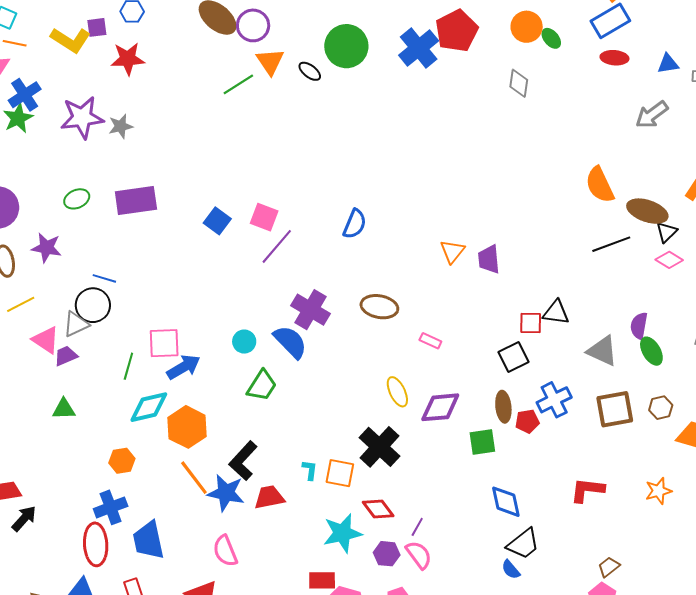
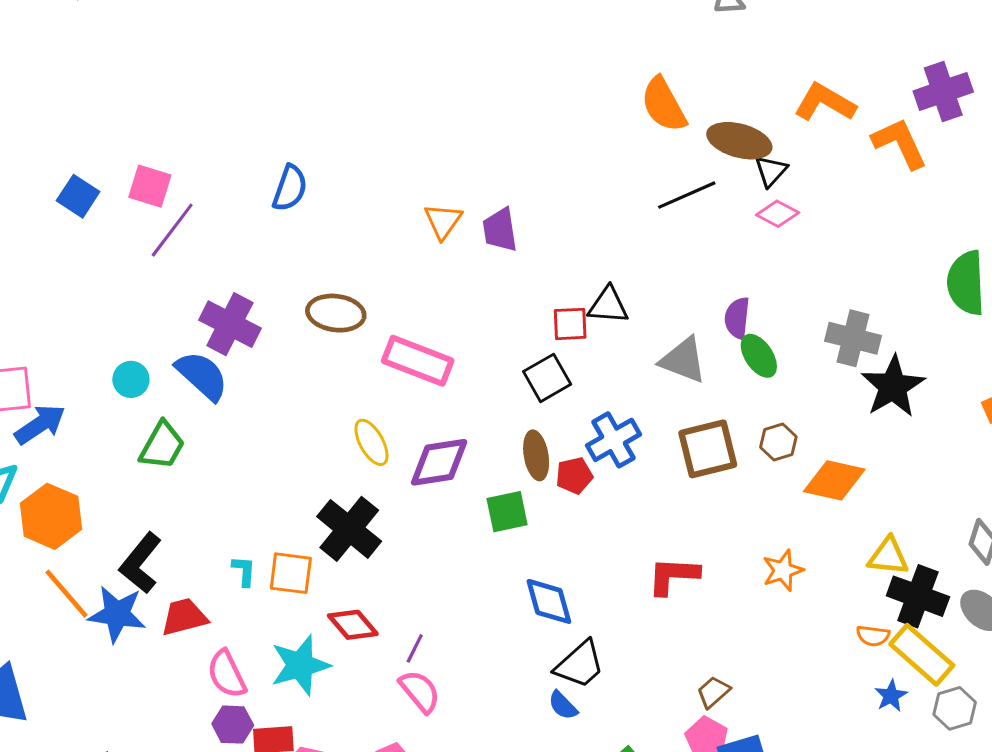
pink rectangle: (430, 341) -> (418, 361), size x2.0
pink semicircle: (225, 551) -> (227, 674), moved
purple hexagon: (387, 554) -> (233, 725), moved

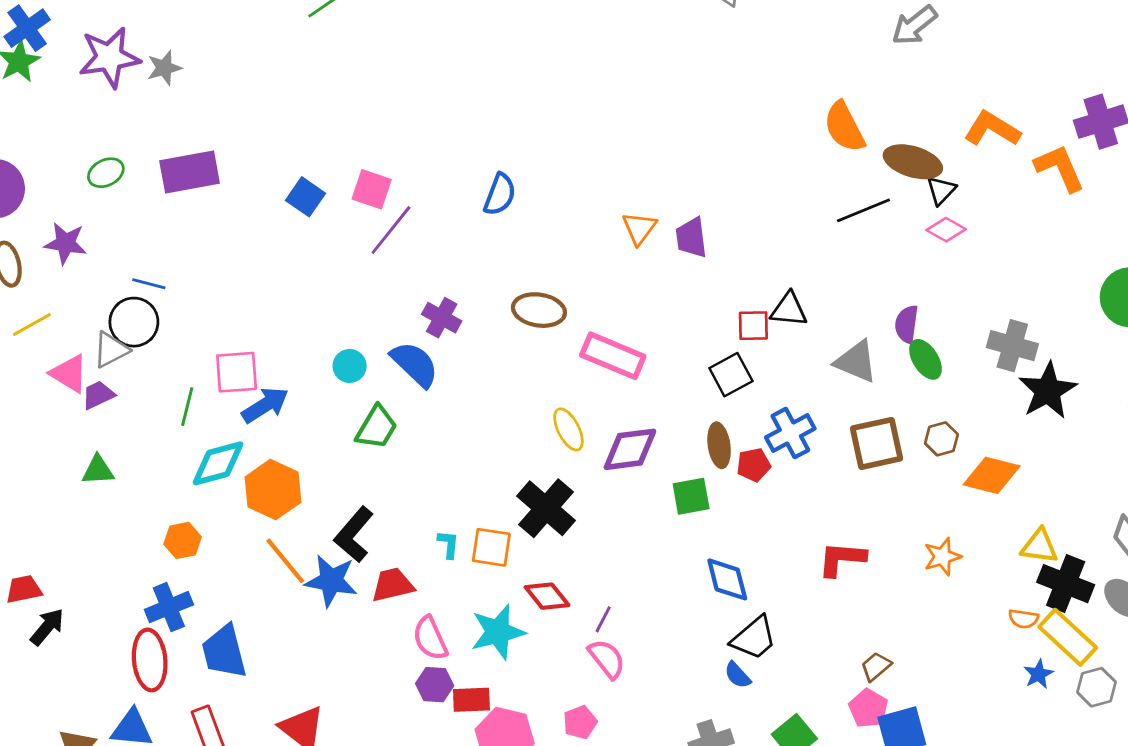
purple cross: (230, 324) -> (442, 318), size x0.7

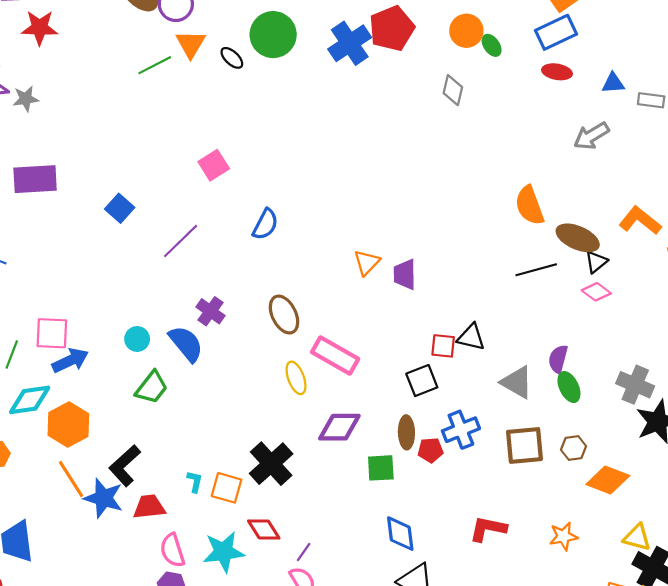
pink square: (372, 189) -> (214, 165), moved, turned 32
brown ellipse: (539, 310) -> (284, 315), turned 48
yellow ellipse: (568, 429) -> (296, 378), moved

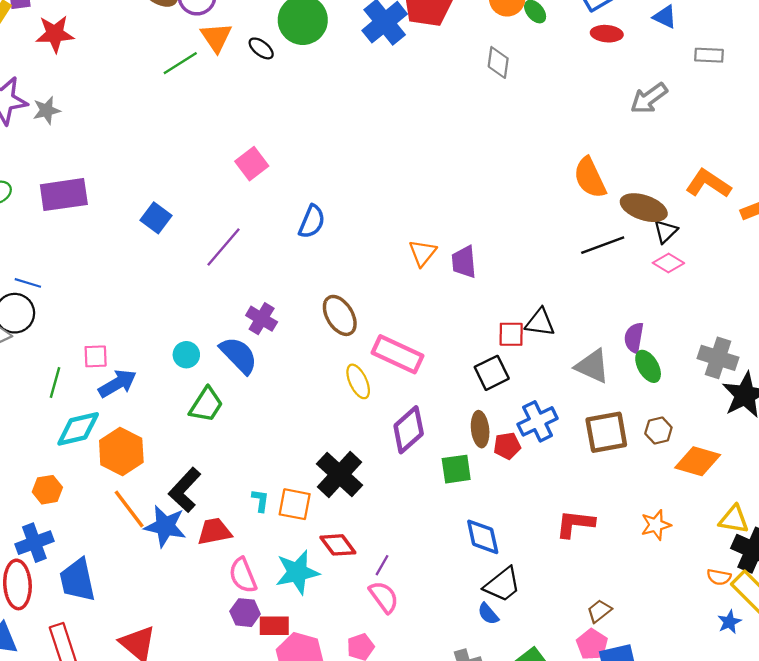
blue triangle: (613, 83) -> (665, 17), moved, turned 35
pink square: (52, 333) -> (96, 356), size x0.7
purple diamond: (339, 427) -> (409, 430), turned -36

